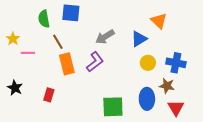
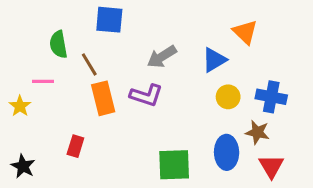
green semicircle: (44, 19) -> (58, 44), moved
yellow star: (13, 39) -> (20, 106), moved
purple L-shape: (95, 62) -> (146, 95), turned 55
black star: (15, 88) -> (23, 166), moved

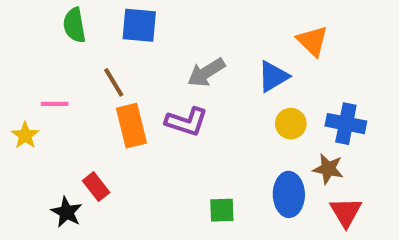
green semicircle: (58, 44) -> (74, 25), moved
red rectangle: (75, 146) -> (96, 187), turned -55
green square: (174, 165) -> (222, 210), size x0.6
black star: (23, 166) -> (67, 212), moved

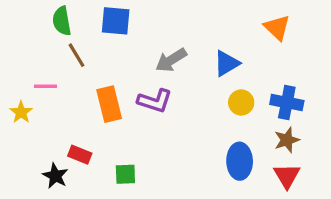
orange triangle: (312, 41) -> (277, 27), moved
brown line: (114, 82) -> (76, 55), moved
brown star: (328, 169) -> (287, 140), moved, turned -30
red rectangle: (96, 187) -> (80, 155), turned -30
green square: (222, 210) -> (125, 174), moved

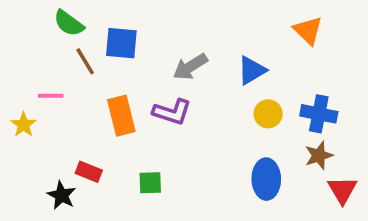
green semicircle: (62, 21) -> (69, 23), turned -44
blue square: (116, 21) -> (121, 43), moved
green square: (125, 174) -> (150, 183), moved
red triangle: (287, 176) -> (342, 190), moved

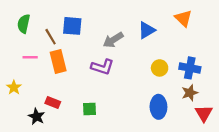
green semicircle: (69, 23) -> (24, 24), moved, turned 66
blue triangle: (252, 70) -> (147, 30), moved
orange rectangle: (121, 116) -> (58, 62), moved
yellow star: (24, 125) -> (14, 87), moved

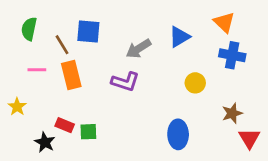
blue cross: (190, 68) -> (232, 55), moved
blue ellipse: (158, 107) -> (178, 134), moved
green square: (89, 109) -> (88, 132), moved

